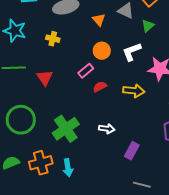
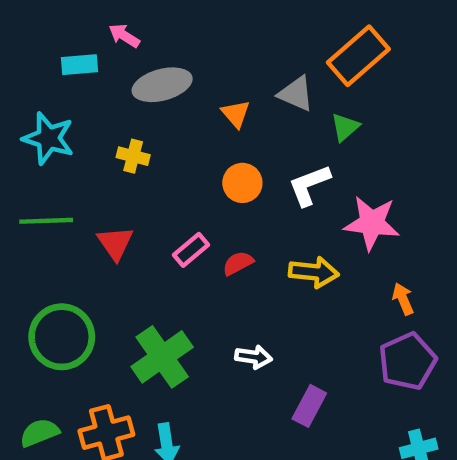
pink rectangle: (86, 71) -> (191, 250), moved

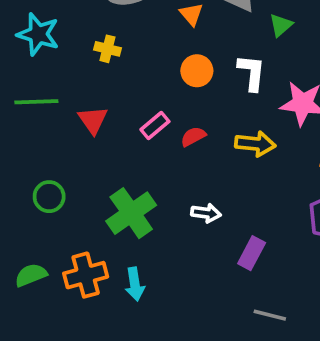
white L-shape: (309, 185) -> (252, 73), turned 117
green circle: (62, 337) -> (49, 197), size x0.6

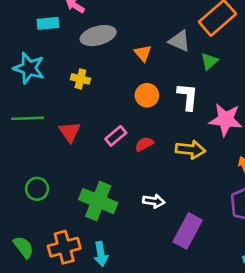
green cross: (131, 213) -> (98, 201), turned -33
purple rectangle: (252, 253) -> (188, 231), size x1.4
green semicircle: (31, 275) -> (23, 247), turned 75

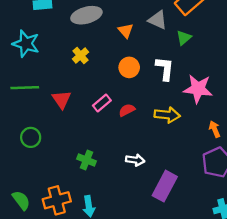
yellow cross: (80, 79) -> (81, 56), moved, turned 35
green circle: (37, 189) -> (31, 137), moved
green cross: (98, 201) -> (86, 160), size x0.6

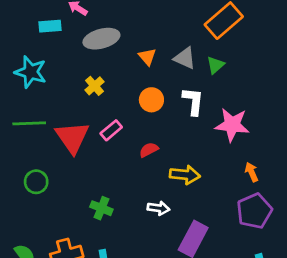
gray triangle: (158, 20) -> (185, 58), moved
red triangle: (62, 99) -> (72, 137), size x1.5
pink rectangle: (102, 103) -> (111, 130), moved
yellow arrow: (167, 115) -> (185, 175), moved

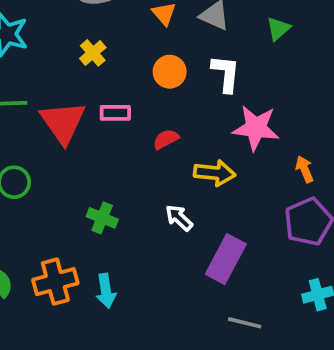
green triangle: (215, 65) -> (278, 29), moved
pink star: (232, 125) -> (256, 128), moved
pink rectangle: (111, 130) -> (115, 113), turned 40
white arrow: (158, 208) -> (179, 218), turned -145

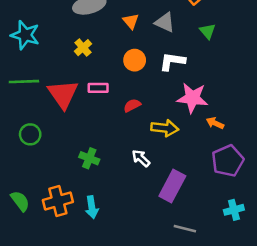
green triangle: (278, 29) -> (208, 31), turned -30
white L-shape: (226, 74) -> (172, 61), turned -88
orange arrow: (305, 169) -> (215, 123), moved, turned -42

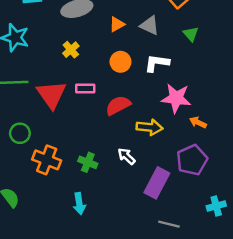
orange triangle: (131, 21) -> (117, 24), turned 42
red semicircle: (132, 105) -> (118, 105), size x1.5
green cross: (89, 158) -> (88, 162), moved
purple pentagon: (228, 161) -> (192, 160), moved
orange cross: (58, 201) -> (47, 160), moved, turned 36

